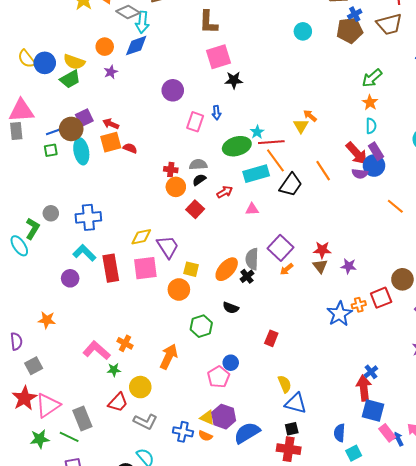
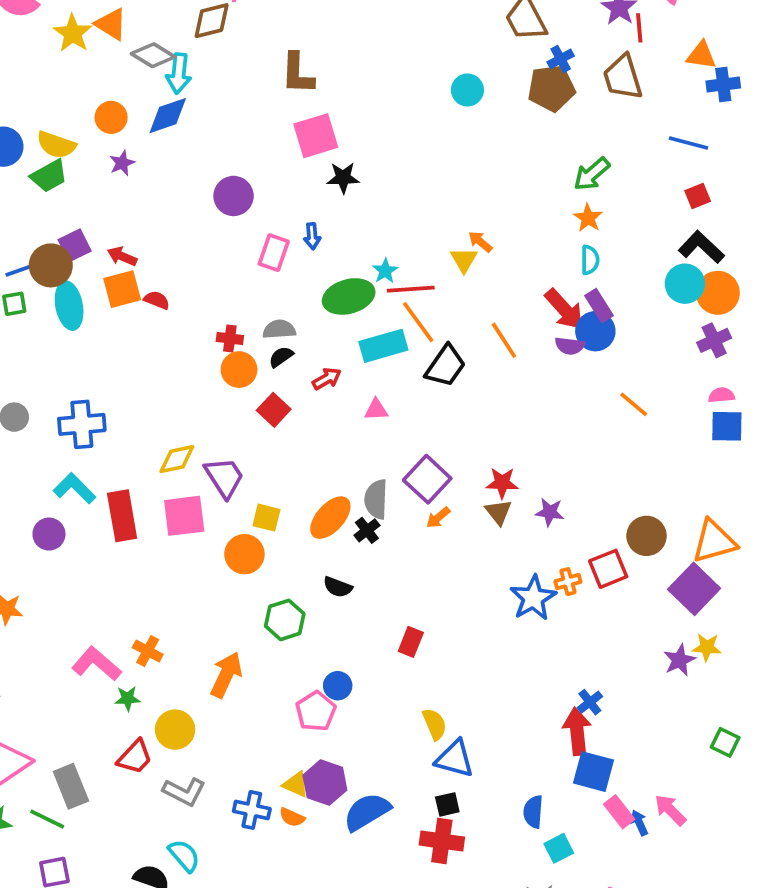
brown trapezoid: (389, 24) -> (623, 77), turned 88

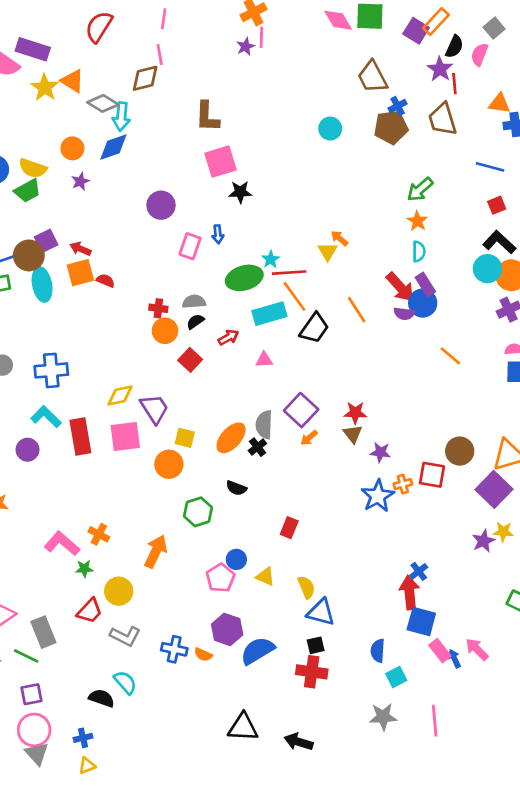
purple star: (550, 512) -> (380, 452), moved
red square: (608, 569) -> (432, 475), turned 32
yellow triangle: (296, 784) -> (265, 577), moved

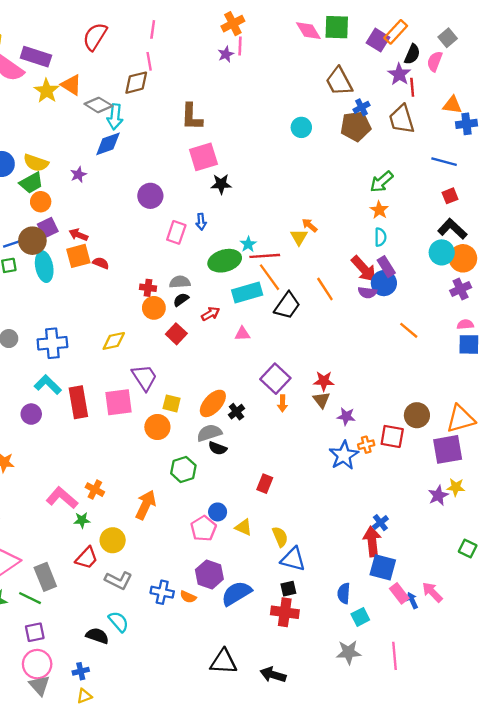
orange circle: (72, 148) -> (41, 202), moved
yellow diamond: (120, 396) -> (114, 341), moved
gray semicircle: (264, 425) -> (209, 433), moved, turned 70
orange arrow: (309, 438) -> (282, 403), turned -49
purple square: (494, 489) -> (448, 449), turned 36

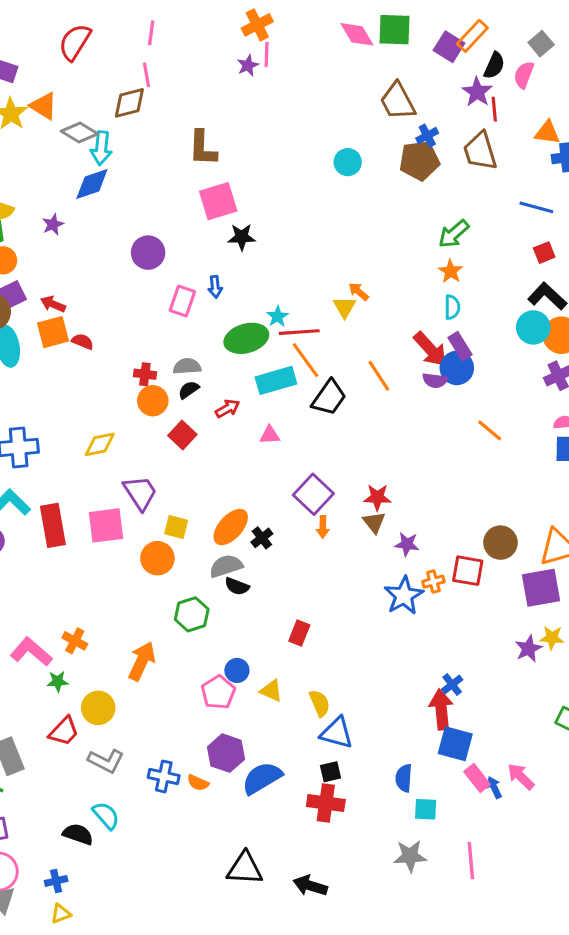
cyan square: (360, 617) -> (426, 809), turned 30

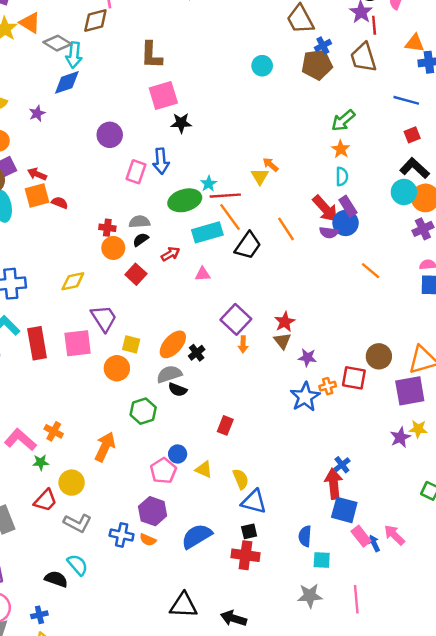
blue arrow: (215, 287) -> (161, 161), size x1.5
red star: (377, 497) -> (285, 322), turned -30
purple hexagon: (226, 753) -> (153, 511), moved

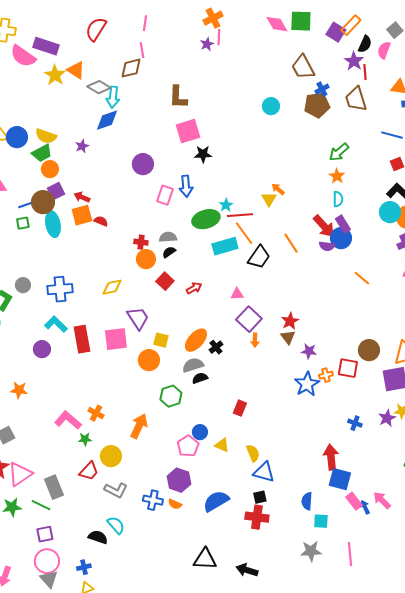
red arrow: (170, 254) -> (194, 288), moved
pink triangle: (203, 274) -> (237, 294), moved
black semicircle: (178, 390) -> (200, 378), turned 140
blue cross: (342, 465) -> (355, 423), moved, turned -32

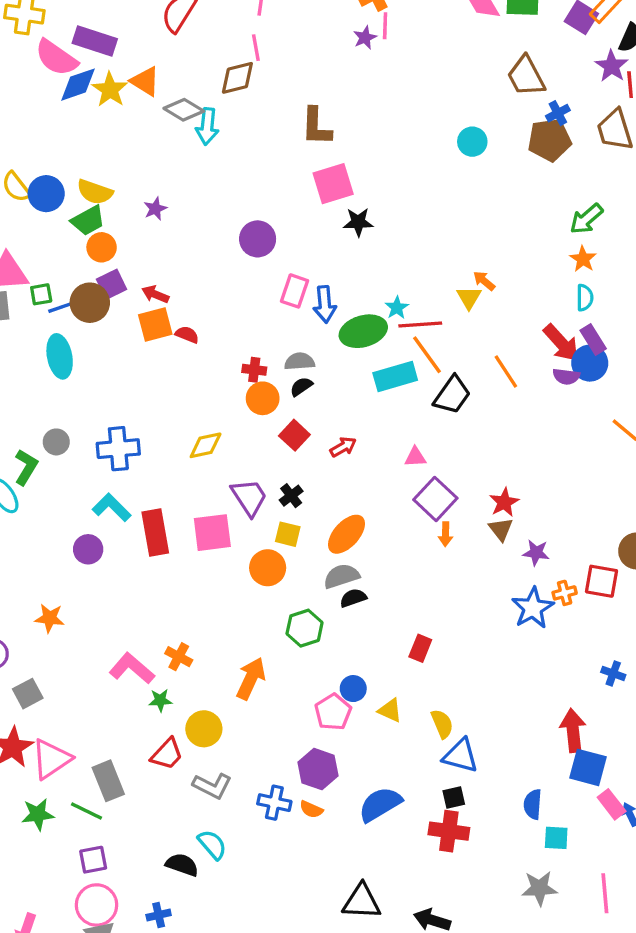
blue diamond: (107, 120) -> (78, 85), moved
blue arrow: (186, 186) -> (325, 304), moved
green square: (23, 223) -> (41, 294), moved
cyan ellipse: (53, 224) -> (60, 356), moved
black cross: (216, 347) -> (291, 496), moved

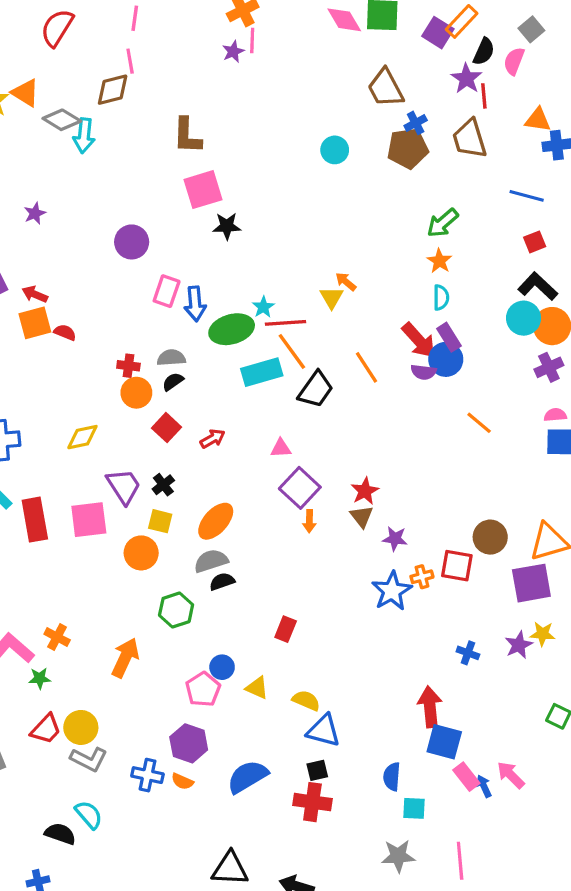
yellow semicircle: (442, 724) -> (306, 700), turned -44
yellow circle: (204, 729) -> (81, 727), moved

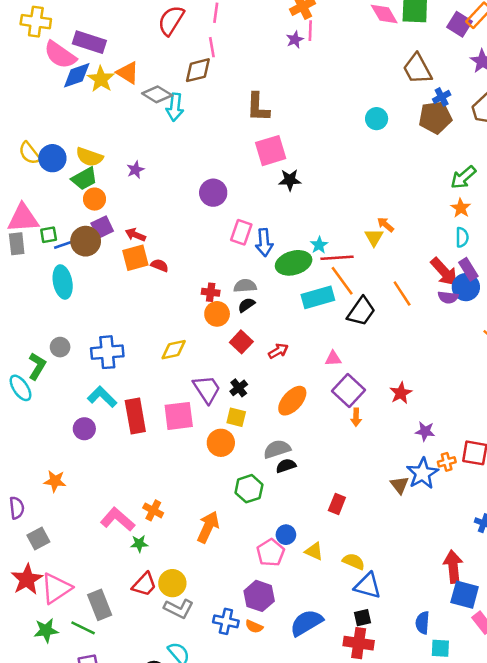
red semicircle: (57, 28) -> (171, 20), moved
brown triangle: (362, 516) -> (400, 485), moved
orange ellipse: (216, 521) -> (292, 401), moved

